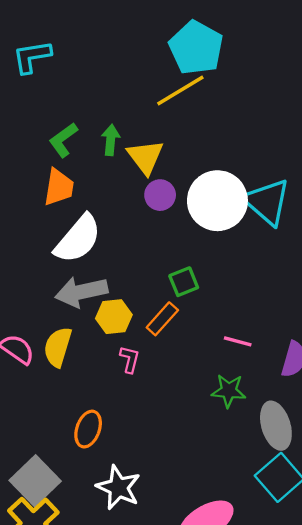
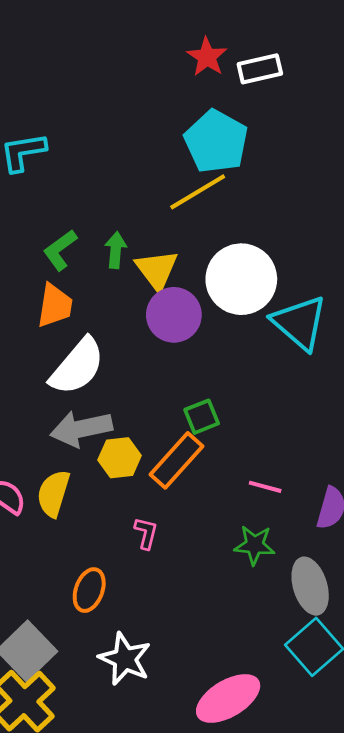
purple circle: (160, 195) -> (174, 315), size x1.5
white circle: (217, 201) -> (241, 279), moved
orange rectangle: (162, 319) -> (176, 460), size x1.4
pink L-shape: (130, 359) -> (146, 533), moved

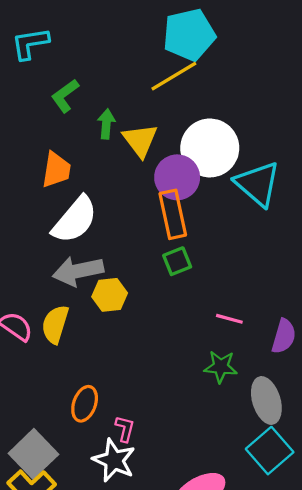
cyan pentagon: (216, 142) -> (189, 35), turned 30
green L-shape: (60, 250) -> (65, 96), moved
purple circle: (174, 315) -> (177, 177), moved
orange rectangle: (176, 460) -> (173, 214), moved, turned -54
pink L-shape: (146, 533) -> (125, 429), moved

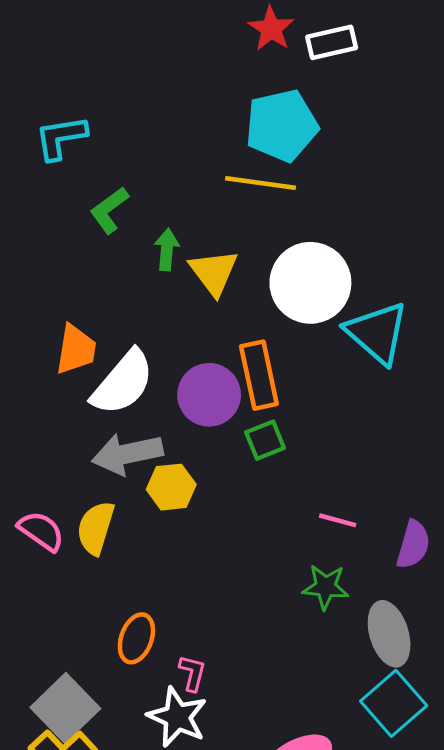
yellow line: (174, 76) -> (260, 183), turned 39
orange trapezoid: (56, 170) -> (76, 349), moved
purple circle: (177, 177) -> (209, 395), moved

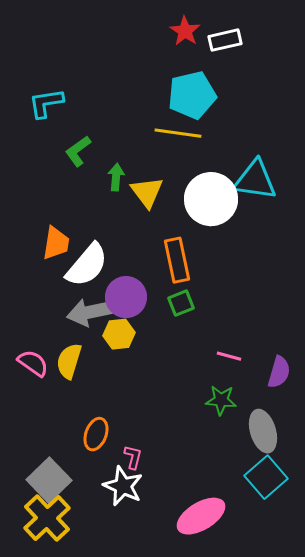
cyan triangle: (377, 333) -> (255, 180), moved, turned -33
purple circle: (209, 395) -> (126, 297), moved

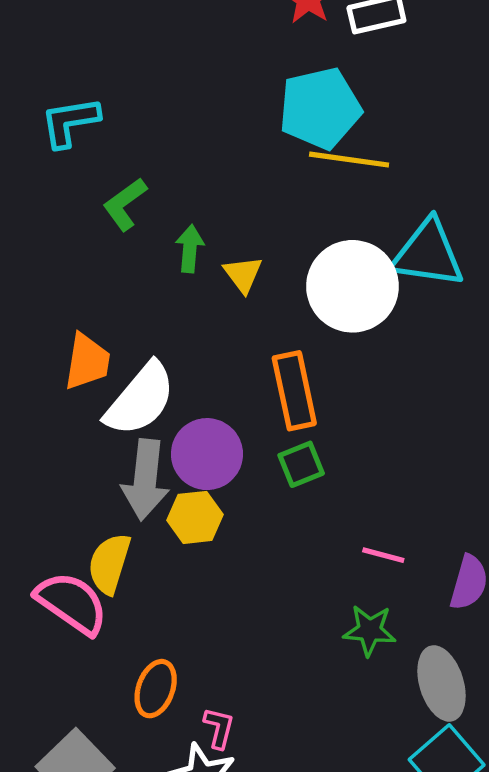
yellow line: (178, 133) -> (349, 160), moved
yellow triangle: (147, 192) -> (243, 274), size x0.7
gray arrow: (90, 312) -> (145, 480), turned -72
pink semicircle: (33, 363) -> (72, 603), moved, size x1.4

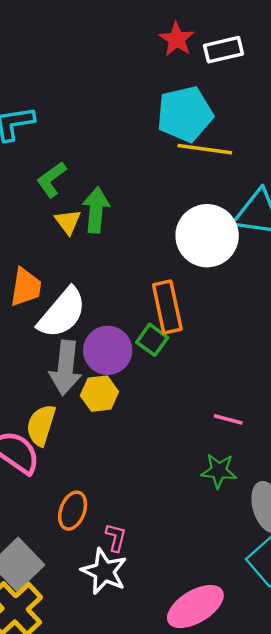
green arrow: (190, 249) -> (96, 210), size x1.4
yellow triangle: (243, 274) -> (68, 222), moved
green square: (301, 464) -> (152, 340), moved, turned -32

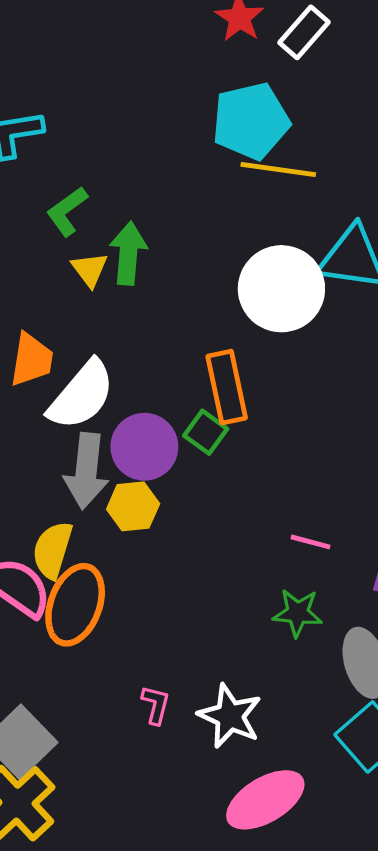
white rectangle: (223, 50) -> (304, 32), turned -36
orange ellipse: (73, 511) -> (75, 605), moved, size x1.5
white star: (104, 571) -> (230, 716), moved

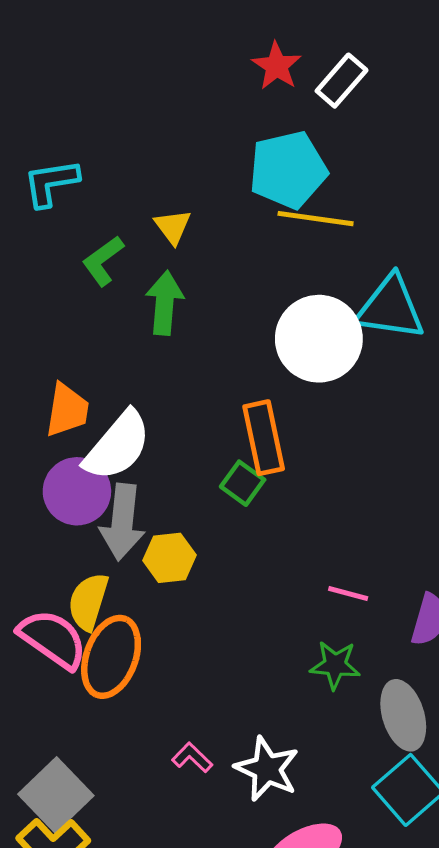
yellow triangle: (90, 269) -> (173, 227), moved
purple circle: (144, 447) -> (77, 491), moved
pink L-shape: (156, 705) -> (192, 758), turned -60

